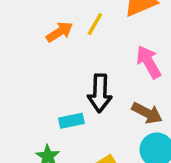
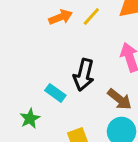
cyan rectangle: (71, 121) -> (55, 93), turned 36

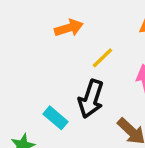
yellow line: (91, 17) -> (102, 58), moved

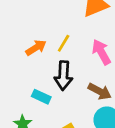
orange arrow: (69, 28) -> (36, 48), moved

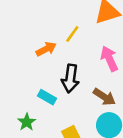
yellow line: (64, 43) -> (72, 34), moved

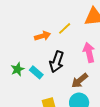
brown arrow: (104, 97) -> (80, 81), turned 96
green star: (27, 122) -> (18, 69), moved

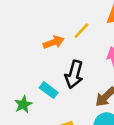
green star: (18, 69) -> (23, 104), moved

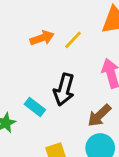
orange arrow: (54, 42) -> (42, 38), moved

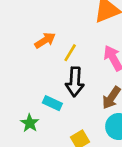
yellow line: (73, 40) -> (70, 53), moved

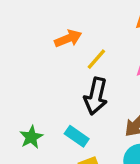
cyan rectangle: (52, 103) -> (77, 136), moved

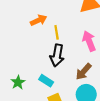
yellow line: (96, 59) -> (57, 32), turned -48

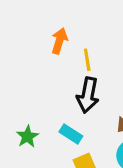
orange arrow: (39, 20) -> (59, 41), turned -49

